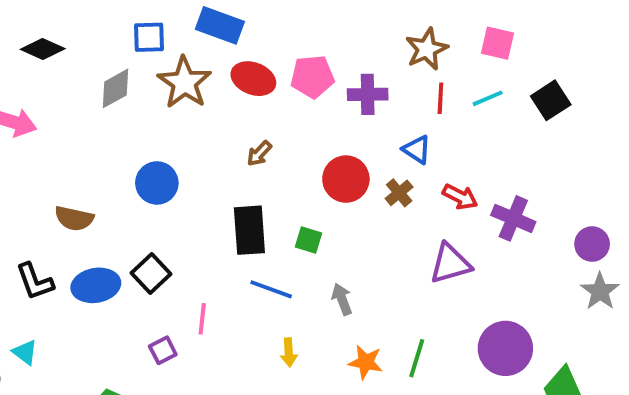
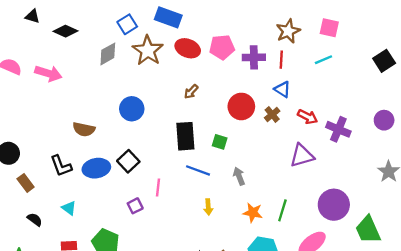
blue square: (149, 37) -> (127, 24), turned -30
red line: (440, 98) -> (281, 60), moved
black square: (551, 100) -> (384, 61), moved
purple circle: (592, 244) -> (384, 120), moved
cyan triangle: (25, 352) -> (69, 208), moved

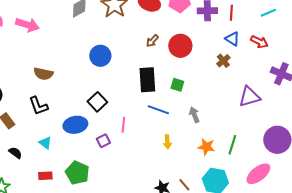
red circle: (241, 106) -> (180, 46), moved
red arrow: (308, 117) -> (259, 42), moved
brown semicircle: (84, 129) -> (43, 74), moved
blue ellipse: (96, 168) -> (75, 125), moved

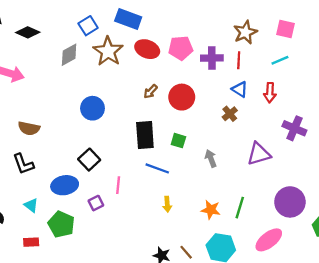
red arrow: (259, 42) -> (270, 93), turned 66
gray arrow: (194, 115) -> (211, 158), moved
green pentagon: (77, 173) -> (61, 224), moved

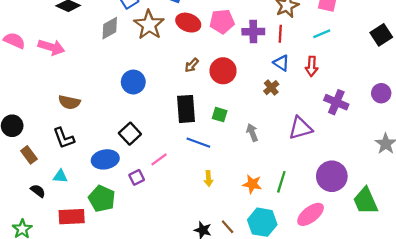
pink line: (118, 185) -> (159, 159), turned 48
cyan triangle: (31, 205) -> (60, 176), moved, turned -32
red rectangle: (31, 242) -> (72, 217), size x1.6

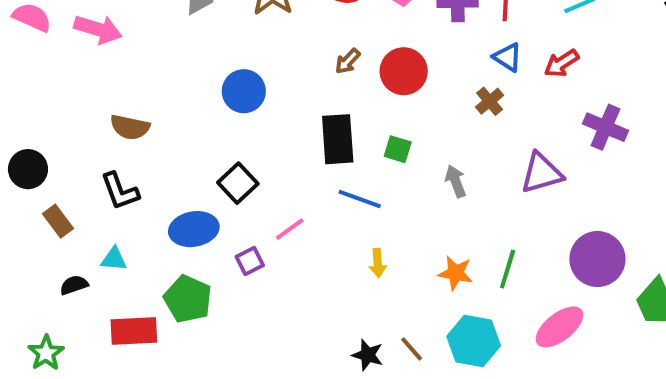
red arrow: (312, 66) -> (561, 63), turned 54
black semicircle: (38, 191) -> (74, 285), turned -56

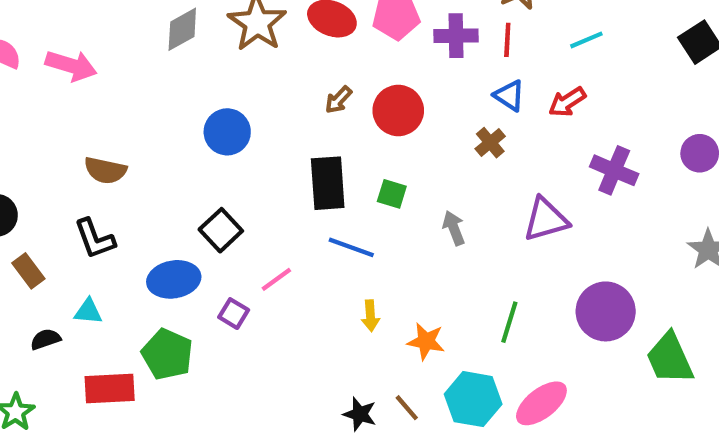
purple square: (250, 261) -> (234, 314), turned -32
orange star: (456, 273) -> (426, 341), moved
pink ellipse: (559, 327) -> (541, 403), moved

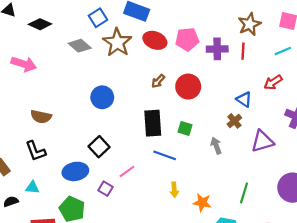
gray diamond: (182, 29) -> (80, 46), turned 70
blue triangle: (509, 96) -> (244, 99), moved
brown cross: (490, 143) -> (234, 121), moved

